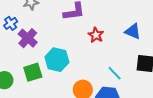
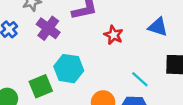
purple cross: (28, 38) -> (48, 28), moved

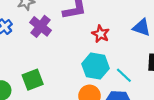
cyan hexagon: (69, 69) -> (96, 66), moved

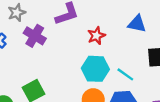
red star: (101, 34) -> (96, 36), turned 30

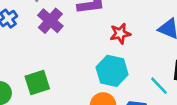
cyan line: (125, 74) -> (159, 86), moved

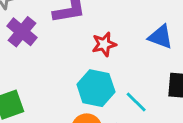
cyan line: (159, 86) -> (136, 102), moved

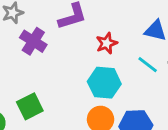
cyan line: (136, 102) -> (148, 65), moved

